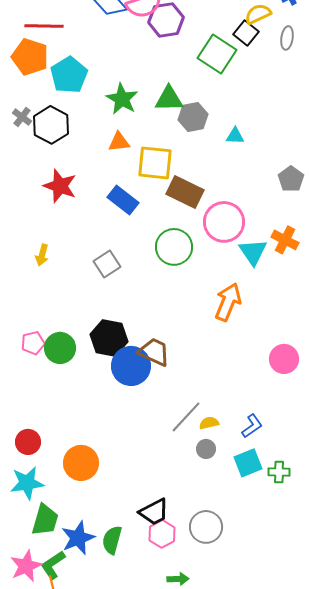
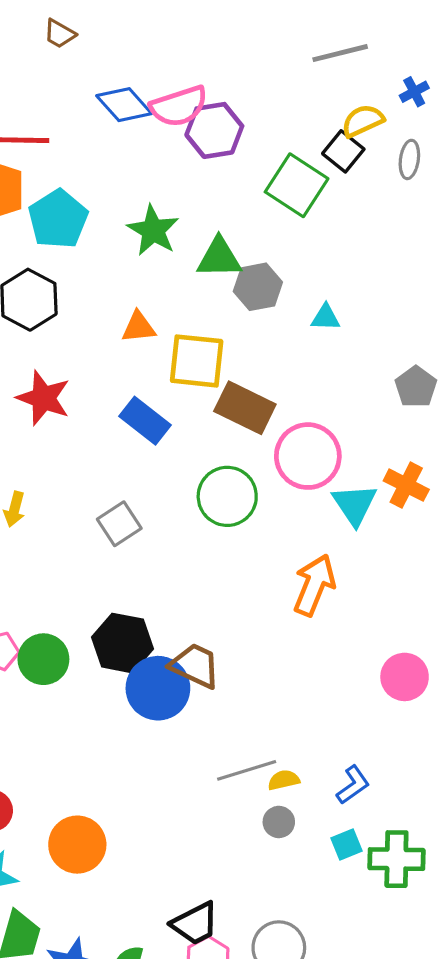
green star: (122, 99) -> (153, 230), moved
gray line: (186, 417) -> (247, 770), turned 30
cyan square: (248, 463) -> (347, 845), size x0.7
green cross: (279, 472) -> (396, 859), size x1.6

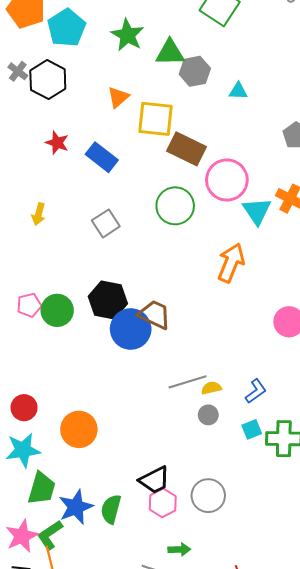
orange triangle: (139, 327) -> (118, 97), turned -35
red star: (43, 398) -> (57, 143), size x0.7
blue rectangle: (145, 421) -> (102, 157), moved

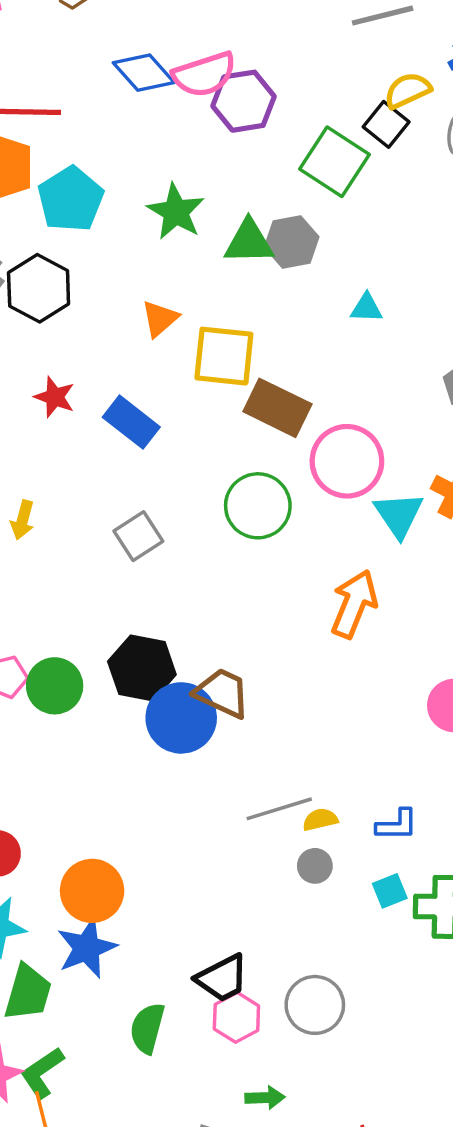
gray hexagon: (195, 71) -> (292, 242), moved
blue L-shape: (256, 391) -> (397, 825), turned 35
blue star: (76, 507) -> (87, 948), moved

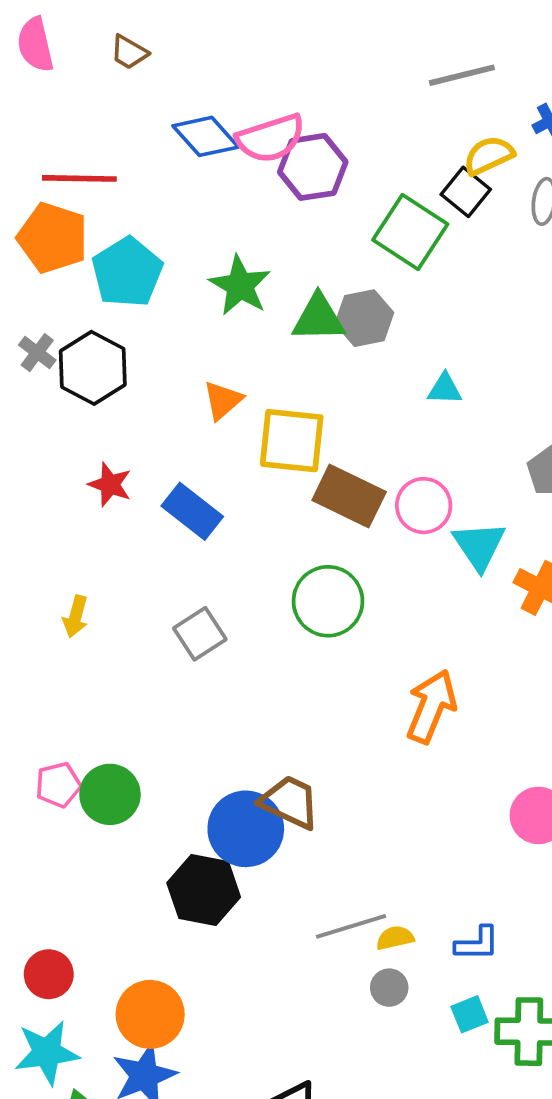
pink circle: (347, 461) -> (424, 506), moved, size x0.7
cyan triangle: (399, 515) -> (479, 546), moved
black hexagon: (142, 668) -> (204, 890), moved

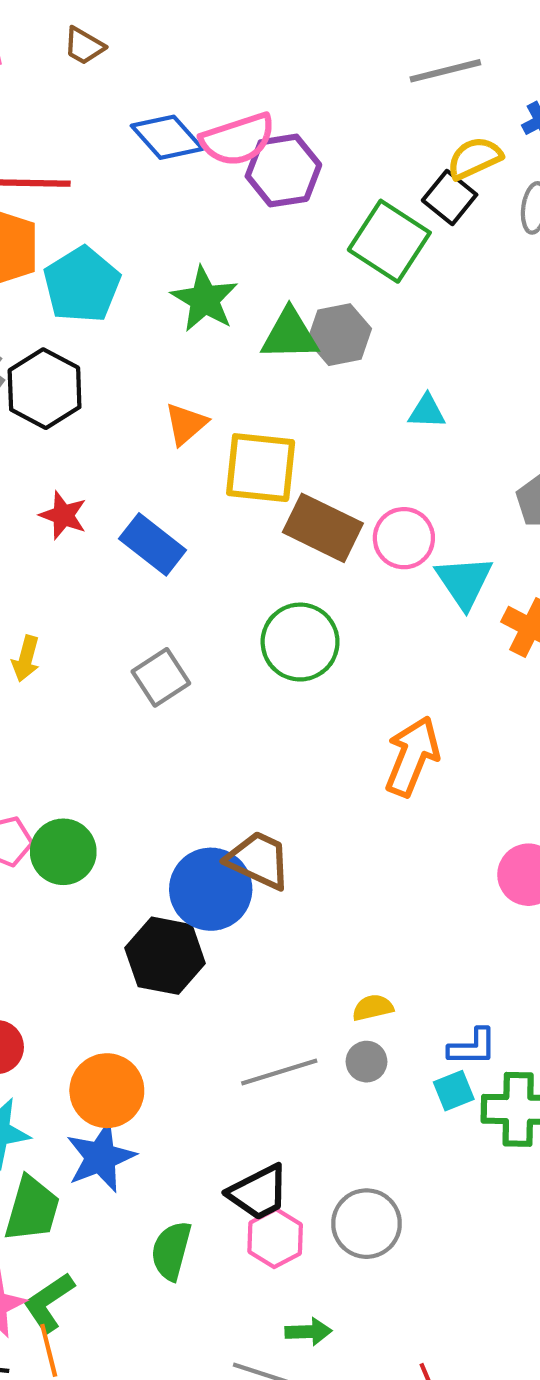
gray line: (351, 926) -> (279, 1072), moved
blue L-shape: (477, 944) -> (472, 1047), moved

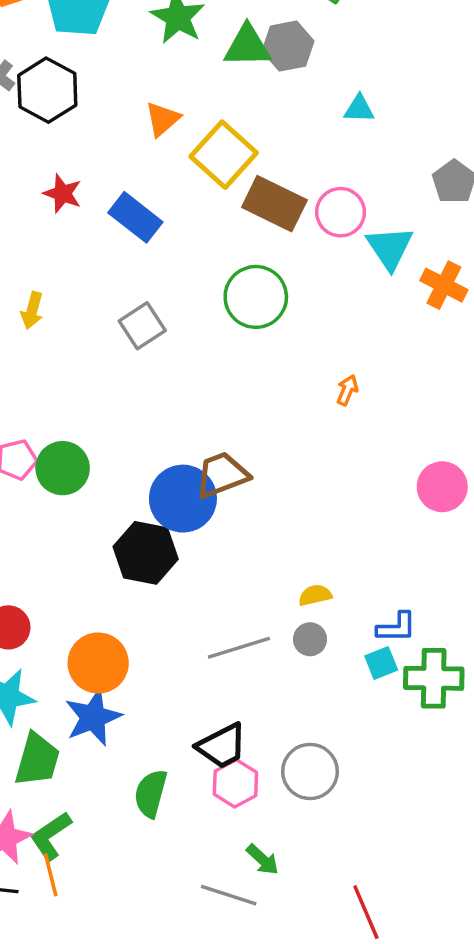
yellow square: (261, 468) -> (224, 155), turned 36
orange arrow: (412, 756) -> (347, 390), size x0.5
brown trapezoid: (258, 860) -> (222, 475), turned -46
green arrow: (308, 1332) -> (263, 860), turned 45

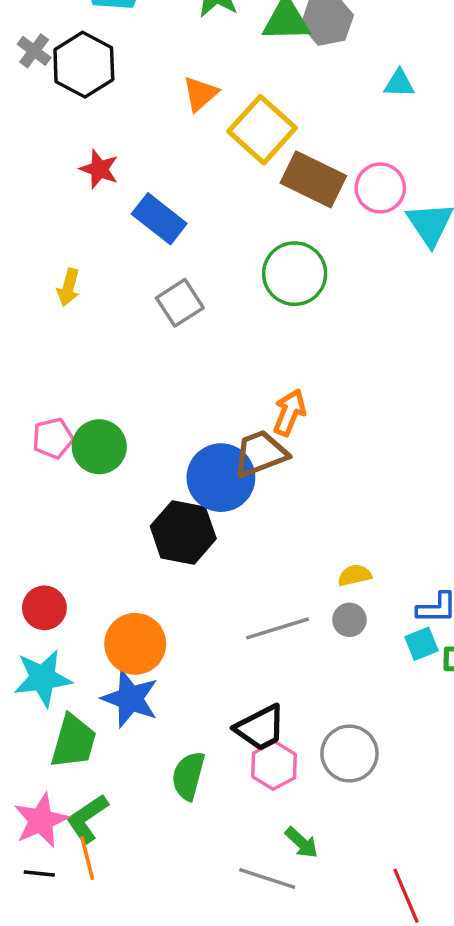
blue rectangle: (135, 217) -> (159, 219), moved
orange arrow: (347, 390) -> (289, 412), moved, size x1.5
blue star: (93, 717) -> (130, 699), turned -30

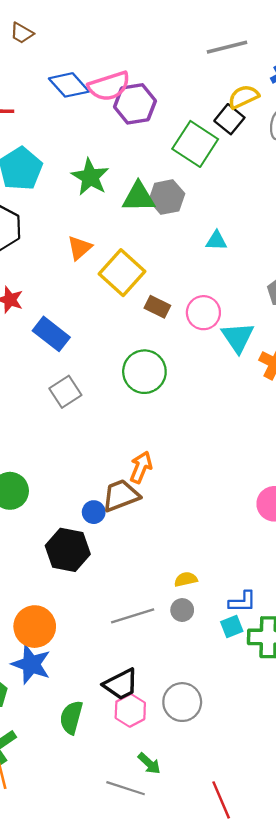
brown rectangle: (313, 179) -> (157, 307), size x0.6
blue circle: (221, 478) -> (94, 512), size x0.5

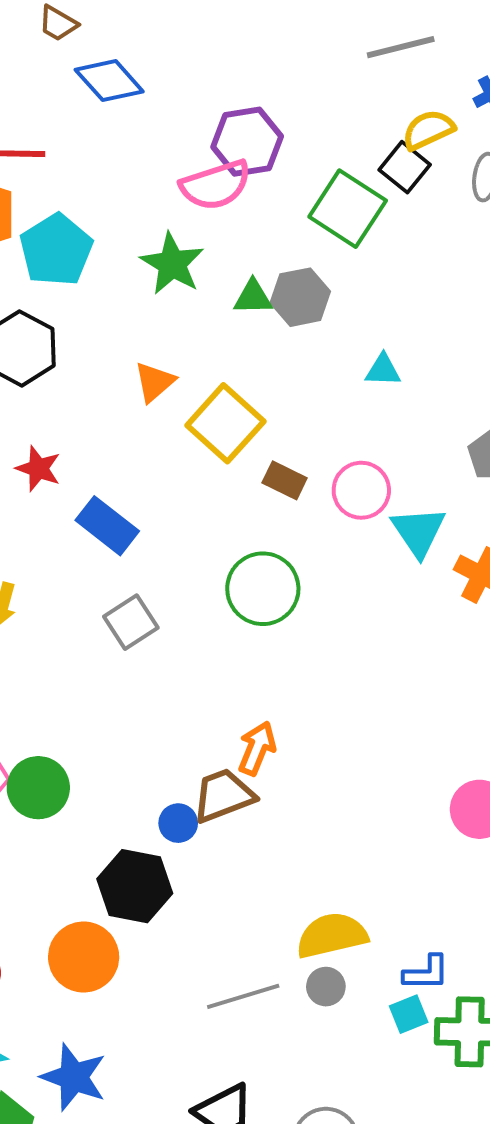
blue diamond: (69, 85) -> (109, 81), moved
pink semicircle: (109, 86) -> (216, 185), moved
green triangle: (139, 197) -> (253, 297), size x0.7
yellow semicircle: (186, 579) -> (332, 935), size x1.8
orange circle: (35, 627) -> (84, 957), moved

